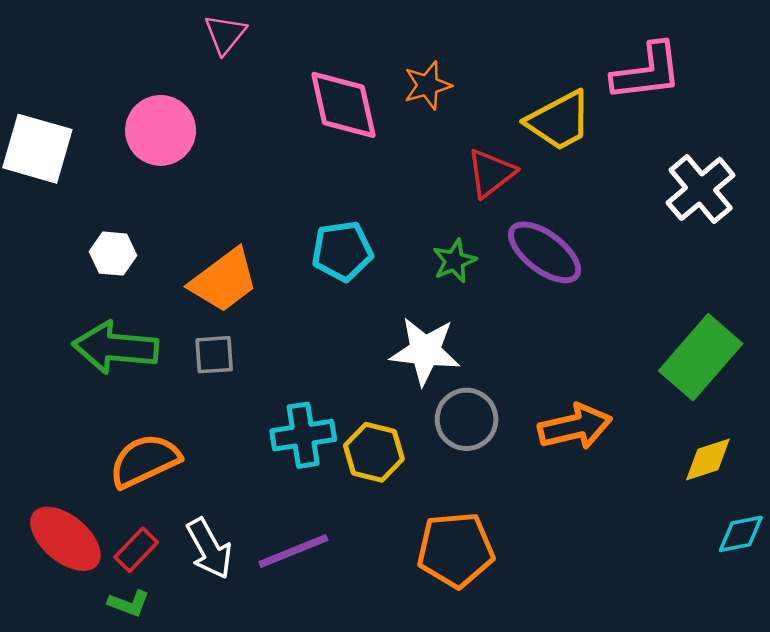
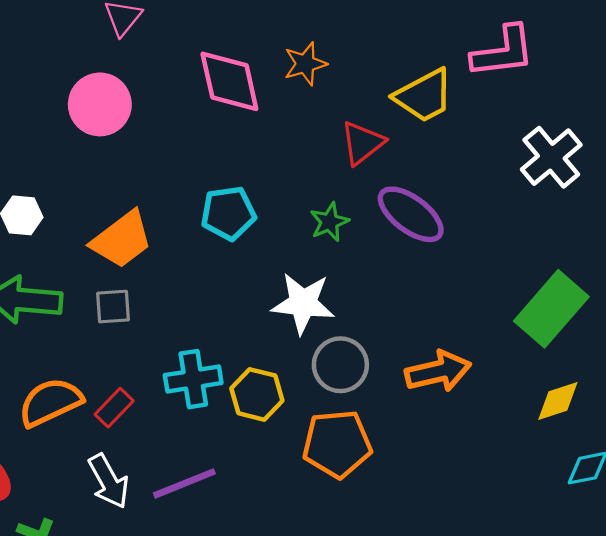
pink circle: (161, 130) -> (100, 104), moved
red rectangle: (136, 550) -> (114, 408), moved
orange pentagon: (456, 550) -> (337, 444), moved

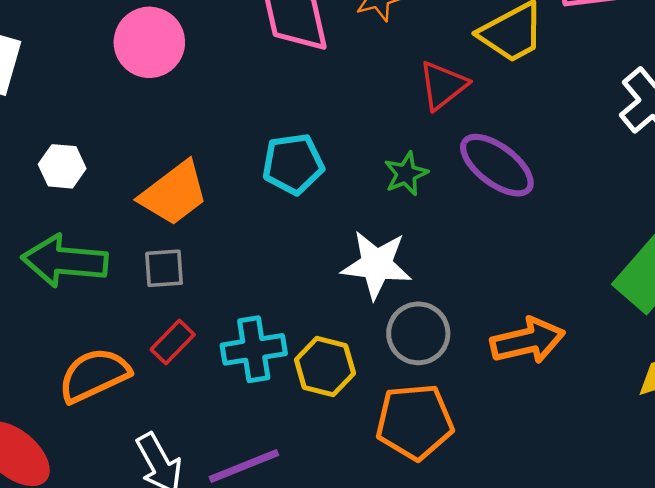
red rectangle: (114, 408) -> (173, 342), moved

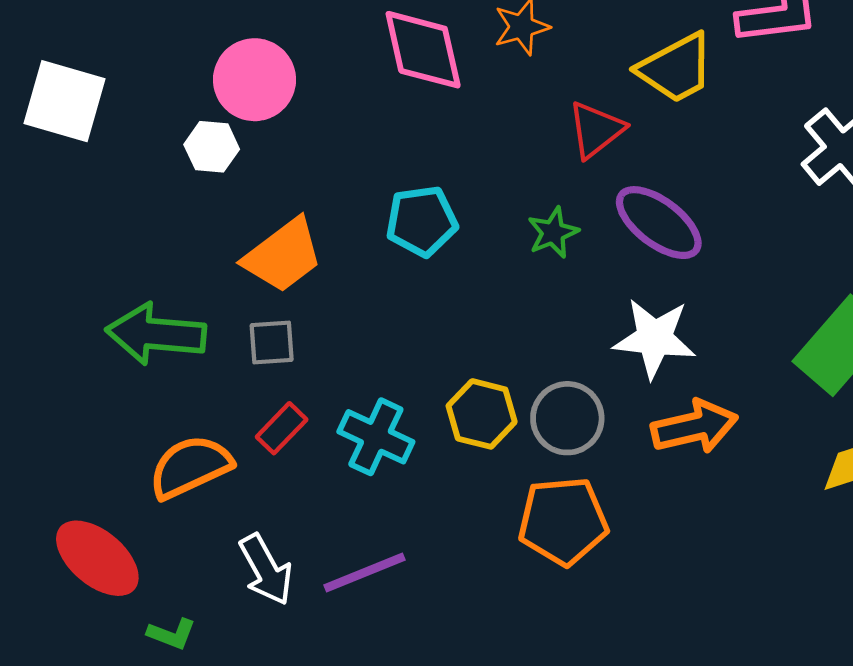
white hexagon: (62, 166) -> (212, 147), moved
white star: (377, 265) -> (654, 338), moved
cyan cross: (254, 349) -> (376, 437), turned 34
yellow hexagon: (325, 367) -> (482, 414), moved

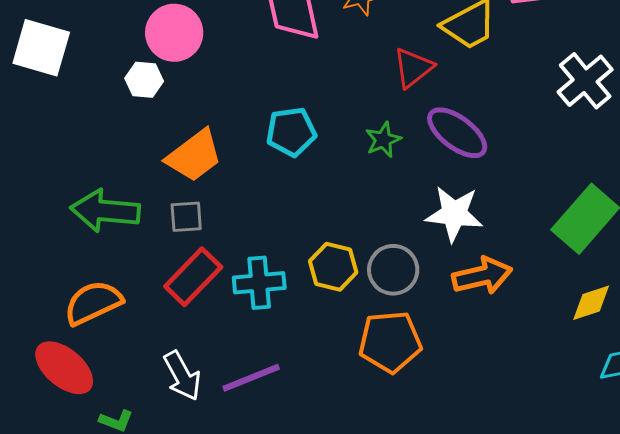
red rectangle: (282, 428) -> (193, 277), size x1.6
cyan cross: (376, 437) -> (259, 283), turned -30
orange semicircle: (190, 467) -> (93, 303), moved

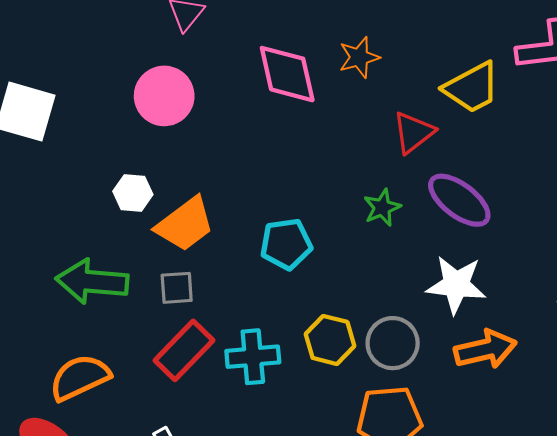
white hexagon: (144, 80) -> (133, 193), moved
cyan pentagon: (291, 132) -> (286, 244), moved

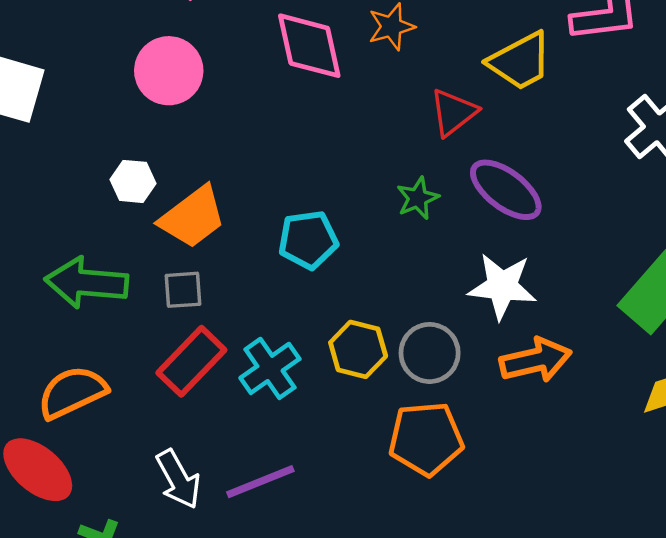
cyan cross: (253, 357) -> (270, 368), turned -30

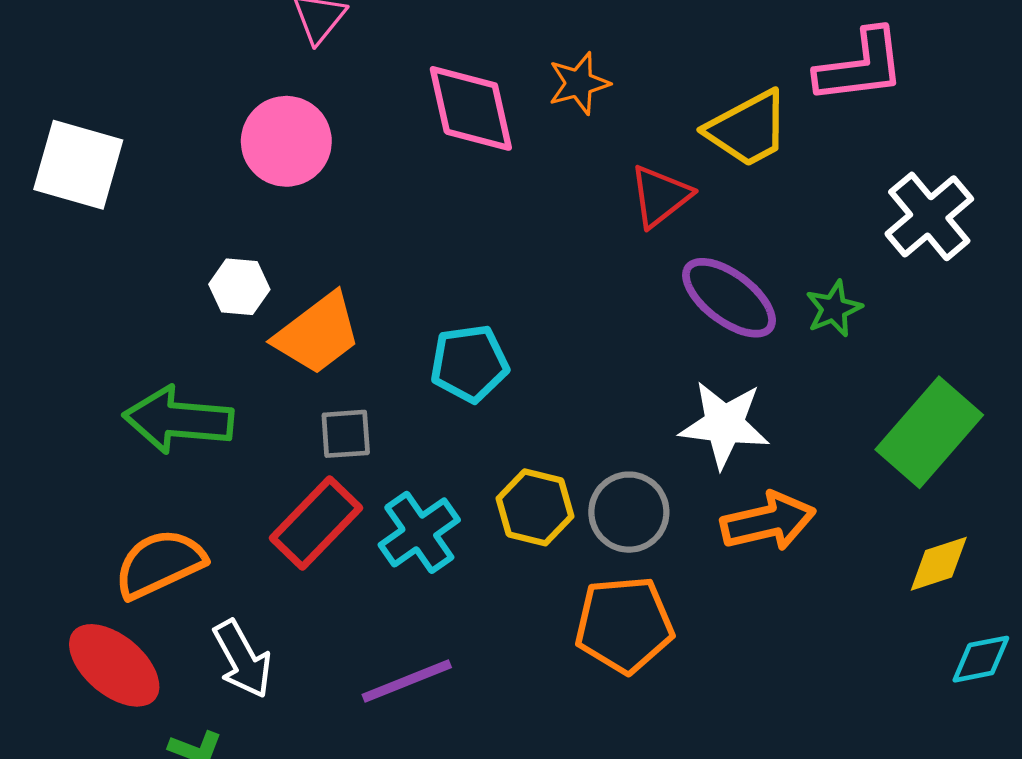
green star: (418, 198) -> (834, 309), moved
gray square: (183, 290) -> (346, 434), moved
white arrow: (178, 479) -> (242, 659), moved

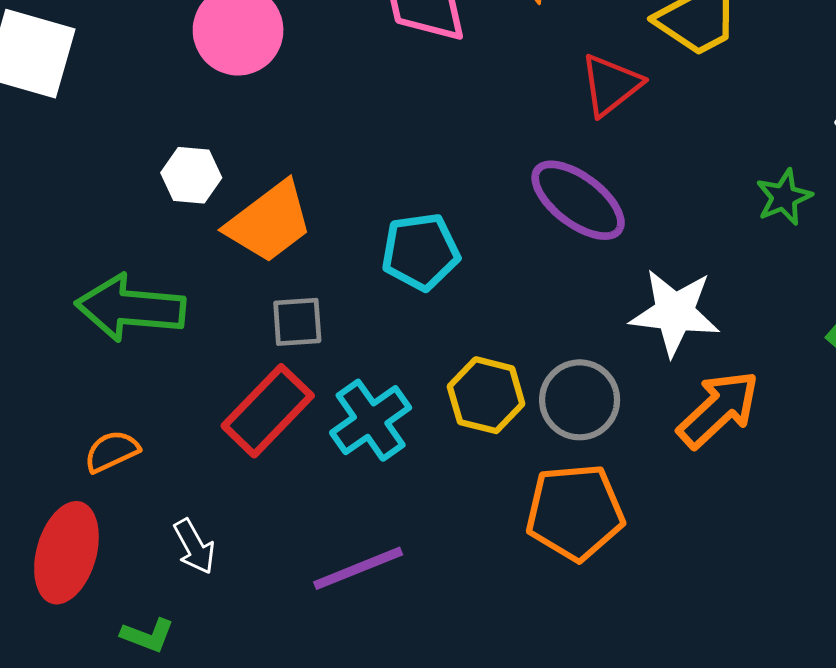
purple ellipse: (729, 298) -> (578, 200), moved
orange arrow: (768, 521) -> (718, 409), turned -30
orange semicircle: (160, 564) -> (112, 451), size x0.6
white arrow: (242, 659) -> (194, 546), size x0.7
red ellipse: (114, 665) -> (66, 553), turned 66

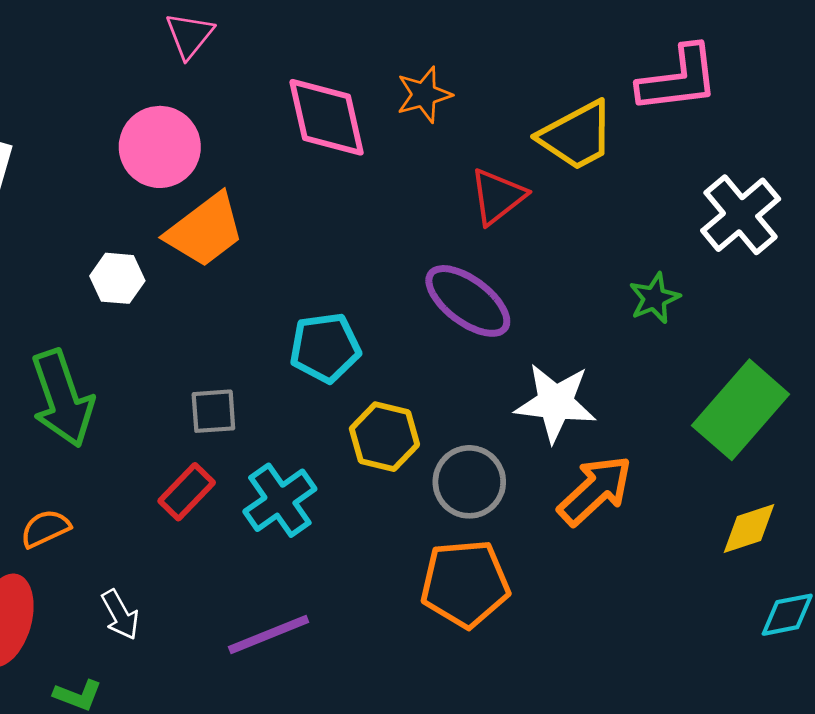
orange trapezoid: (269, 222) -> (205, 230), moved
green arrow: (130, 308) -> (62, 398), turned -114
yellow hexagon: (486, 395) -> (384, 437), moved
red rectangle: (268, 411) -> (187, 492), size x0.7

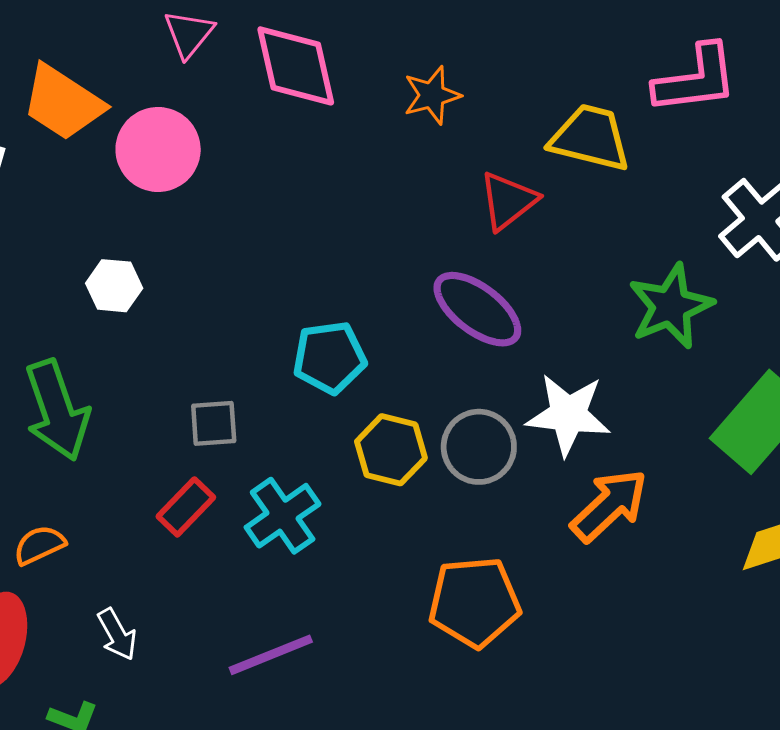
pink diamond: (327, 117) -> (296, 66), moved
yellow trapezoid: (577, 136) -> (590, 138), turned -138
orange trapezoid: (205, 230) -> (63, 103), moved, turned 70
green star: (654, 298) -> (671, 306), size x1.6
gray circle: (469, 482) -> (479, 447), moved

